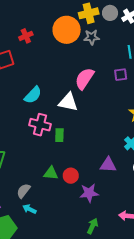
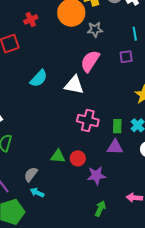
gray star: (92, 37) -> (95, 30), moved
pink cross: (40, 125) -> (88, 121), moved
green rectangle: (59, 135) -> (117, 126), moved

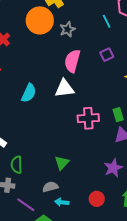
purple square: (126, 57) -> (107, 55), moved
green triangle: (58, 156) -> (62, 163), moved, turned -35
red circle: (78, 158) -> (97, 199), moved
gray semicircle: (31, 174) -> (50, 187), turned 56

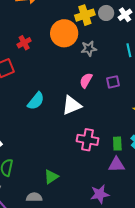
purple square: (107, 55) -> (113, 82), moved
pink semicircle: (72, 61) -> (86, 80), size x0.7
white triangle: (64, 88) -> (72, 105), turned -30

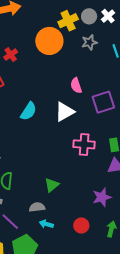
gray star: (89, 49) -> (89, 42), moved
pink semicircle: (86, 80) -> (76, 86), turned -42
purple square: (113, 82) -> (103, 102), moved, size x1.6

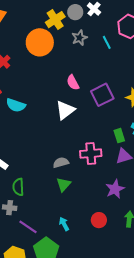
cyan semicircle: (29, 111) -> (16, 105), moved, turned 84
pink cross: (84, 144) -> (91, 154), moved
gray semicircle: (37, 207) -> (61, 163), moved
cyan arrow: (46, 224) -> (64, 224), turned 56

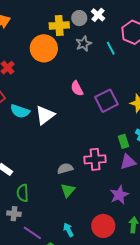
yellow cross: (55, 20) -> (59, 25), turned 30
white triangle: (65, 110) -> (45, 115), moved
red circle: (99, 220) -> (103, 226), size x1.5

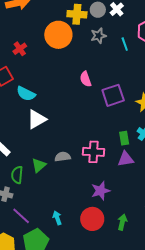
white triangle: (45, 115) -> (37, 119), moved
green triangle: (68, 190) -> (39, 165), moved
purple star: (119, 195) -> (101, 191), moved

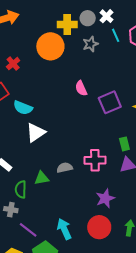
cyan line: (125, 44) -> (116, 35), moved
green triangle: (39, 165) -> (42, 178), turned 35
cyan arrow: (57, 218) -> (64, 229), size x1.5

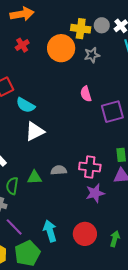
gray star: (90, 44) -> (92, 55), moved
red cross: (13, 64) -> (22, 45), moved
purple star: (105, 198) -> (95, 193), moved

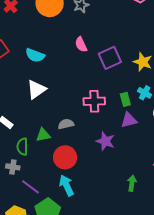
cyan semicircle: (25, 105) -> (35, 55), moved
pink cross: (90, 167) -> (94, 101), moved
purple star: (95, 193) -> (105, 141), turned -30
red circle: (85, 234) -> (65, 157), moved

